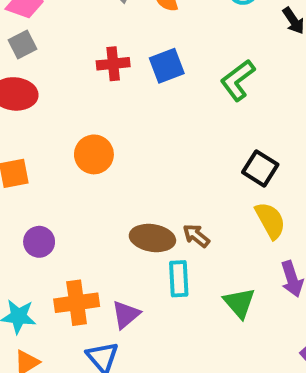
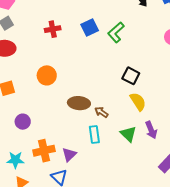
blue square: (167, 66) -> (90, 28), moved
brown ellipse: (152, 238) -> (79, 103), moved
green triangle: (239, 303) -> (128, 134), moved

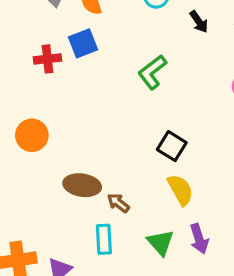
blue square: (90, 28) -> (83, 43), moved

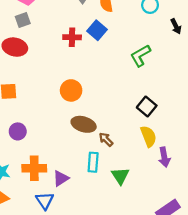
blue square: (83, 43) -> (97, 30), turned -36
orange circle: (32, 135) -> (71, 90), moved
purple arrow: (199, 239) -> (164, 157), moved
green triangle: (161, 243) -> (120, 176), moved

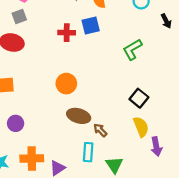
blue square: (97, 30) -> (91, 25), turned 36

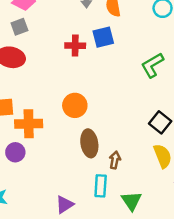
brown ellipse: (79, 116) -> (89, 143), turned 65
brown arrow: (100, 130) -> (115, 160), turned 56
orange cross: (32, 158) -> (29, 124), moved

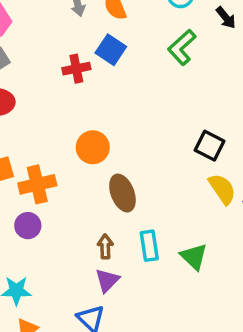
blue square: (103, 37) -> (111, 50), turned -30
green L-shape: (152, 65) -> (182, 47), moved
brown arrow: (115, 160) -> (105, 247), moved

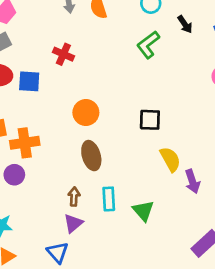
blue square: (111, 50) -> (29, 81), moved, turned -35
red cross: (76, 69) -> (63, 54), turned 30
black square: (210, 146) -> (150, 120), moved, turned -30
orange circle: (93, 147) -> (86, 113), moved

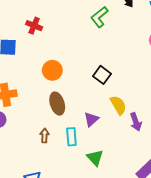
black square: (150, 120) -> (102, 75), turned 36
green triangle: (143, 211) -> (95, 158), moved
purple triangle: (73, 223) -> (91, 119), moved

